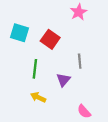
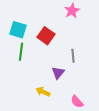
green line: (35, 69) -> (21, 52), moved
yellow arrow: (38, 97) -> (43, 92), moved

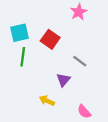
cyan square: (18, 30) -> (19, 33), turned -30
gray line: (73, 56) -> (80, 61), turned -48

